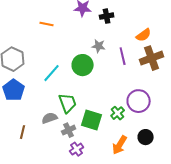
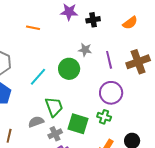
orange semicircle: (144, 35) -> (130, 23), moved
purple circle: (139, 101) -> (111, 93), moved
green cross: (118, 113) -> (104, 117), turned -32

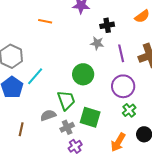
black cross: (93, 20) -> (107, 25), moved
green circle: (69, 69) -> (83, 74), moved
cyan line: (38, 77) -> (35, 76), moved
green cross: (104, 117) -> (129, 110), moved, turned 32

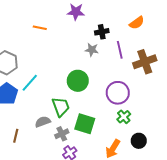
purple line: (121, 53) -> (120, 50), moved

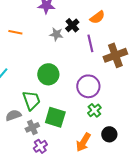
orange semicircle: (137, 23) -> (97, 17), moved
orange line: (40, 28) -> (15, 32), moved
black cross: (102, 32) -> (72, 25), turned -32
gray star: (92, 50) -> (56, 34), moved

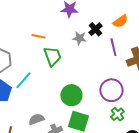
green circle: (48, 74) -> (71, 95), moved
green trapezoid: (31, 100) -> (52, 56), moved

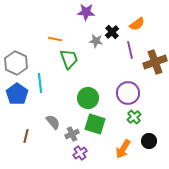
cyan line: (23, 80) -> (40, 83), turned -48
gray semicircle: (36, 119) -> (53, 122), turned 70

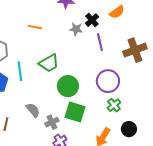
purple line: (130, 50) -> (100, 42), moved
green trapezoid: (69, 59) -> (49, 63), moved, turned 80

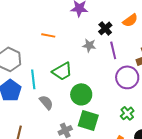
gray star: (76, 29) -> (89, 45), moved
purple circle: (108, 81) -> (127, 77), moved
gray semicircle: (33, 110) -> (46, 102), moved

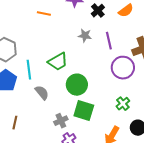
black cross: (105, 28) -> (98, 11), moved
orange line: (48, 35) -> (44, 14), moved

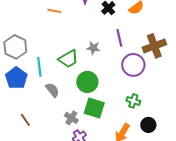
gray star: (85, 36) -> (93, 48), moved
green cross: (123, 104) -> (133, 101), turned -32
gray cross: (61, 121) -> (71, 118), turned -32
brown line: (15, 123) -> (25, 120), turned -48

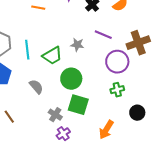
purple line: (119, 38) -> (103, 35), turned -54
cyan line: (39, 67) -> (27, 50), moved
green cross: (133, 101) -> (117, 90), moved, turned -32
black circle: (148, 125) -> (137, 113), moved

